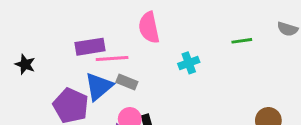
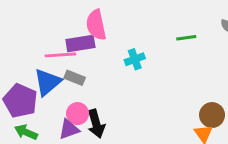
purple rectangle: (90, 47) -> (80, 43), moved

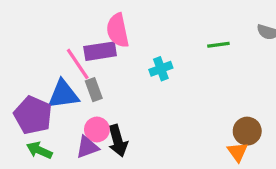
pink line: (60, 55) -> (78, 64), turned 60
gray rectangle: (75, 78) -> (94, 90), turned 48
blue triangle: (47, 82) -> (63, 94), turned 32

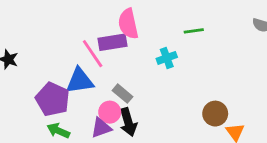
green line: (218, 45) -> (194, 31), moved
gray rectangle: (94, 90) -> (123, 94), moved, turned -30
brown circle: (247, 131) -> (215, 114), moved

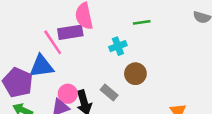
gray rectangle: (123, 94) -> (109, 92), moved
brown circle: (215, 114) -> (135, 74), moved

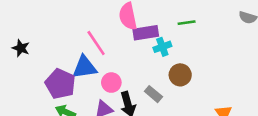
purple rectangle: (70, 32) -> (146, 33), moved
pink circle: (68, 94) -> (111, 83), moved

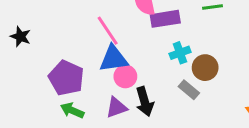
cyan cross: (162, 47) -> (180, 53), moved
blue triangle: (85, 67) -> (114, 59), moved
gray rectangle: (153, 94) -> (189, 90), moved

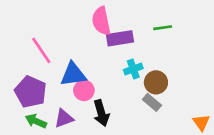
pink line: (108, 31) -> (41, 50), moved
gray rectangle: (189, 90) -> (152, 102), moved
purple triangle: (116, 107) -> (64, 118), moved

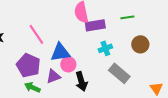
brown circle: (156, 82) -> (140, 44), moved
gray rectangle: (152, 102) -> (119, 73), size x1.5
purple triangle: (64, 118) -> (53, 76), moved

